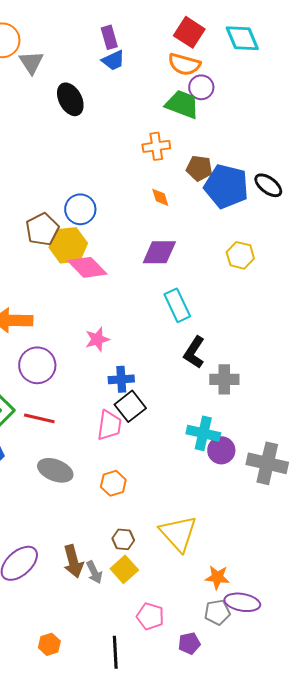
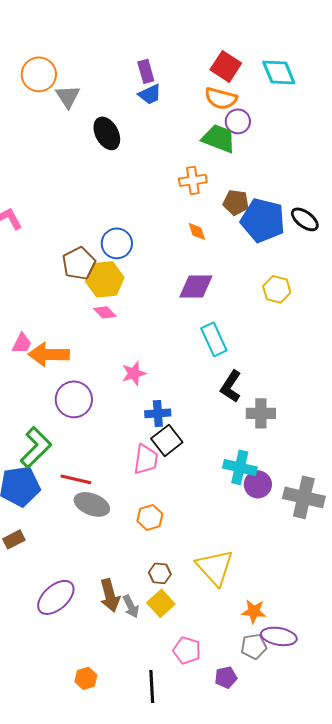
pink diamond: (87, 267) -> (105, 312), moved, size x0.6
red line: (39, 418) -> (76, 479), moved

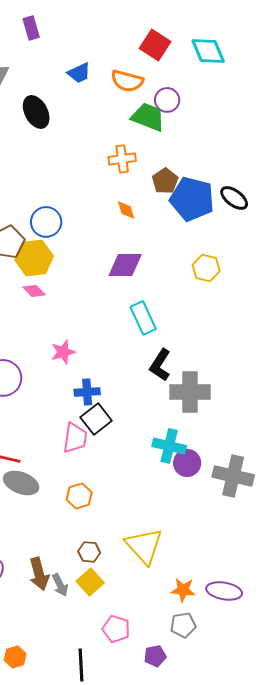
purple rectangle: (146, 71) -> (31, 28), moved
orange semicircle: (221, 98) -> (127, 81), moved
brown pentagon: (236, 202) -> (165, 181), turned 30
gray cross: (261, 413) -> (190, 392), size x1.4
purple ellipse: (279, 636) -> (224, 591), moved

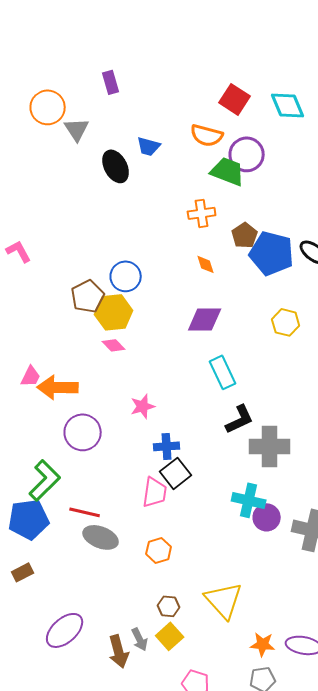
blue trapezoid: (79, 73) -> (149, 146), moved, turned 40
purple circle: (167, 100) -> (247, 154), size x1.4
black L-shape: (160, 365) -> (240, 419), turned -148
brown arrow: (39, 574) -> (119, 651), moved

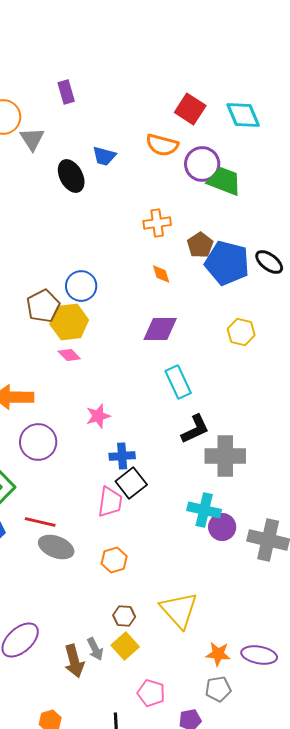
green trapezoid: (228, 171) -> (224, 181), moved

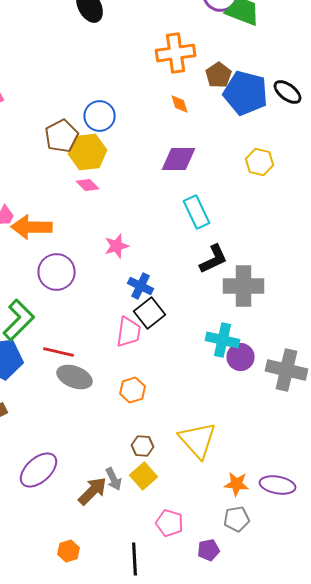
orange cross: (157, 223) -> (176, 53), size x1.4
blue cross: (122, 456) -> (141, 286), turned 30
brown arrow: (74, 661) -> (93, 491), turned -120

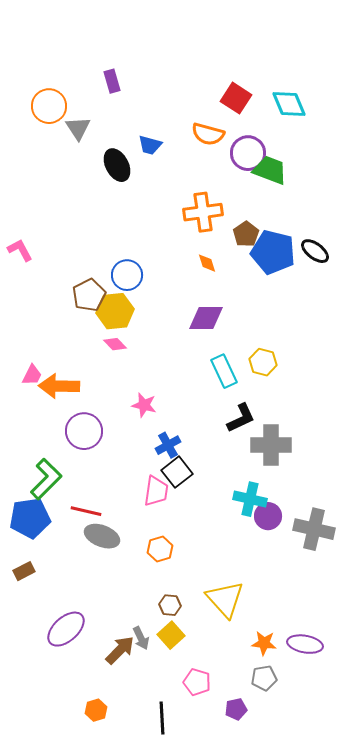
yellow hexagon: (260, 162) -> (263, 362), moved
pink star: (117, 246) -> (144, 405), turned 30
blue cross: (141, 286) -> (168, 445), turned 35

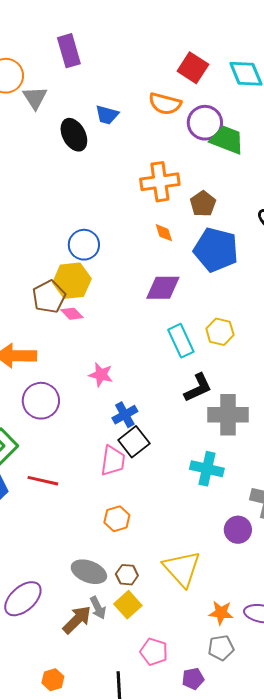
purple rectangle: (112, 81) -> (69, 51), size x1.4
blue pentagon: (273, 252) -> (216, 250), moved
brown pentagon: (89, 295) -> (49, 297), moved
purple circle: (268, 516) -> (238, 530), moved
gray ellipse: (102, 536) -> (89, 572), moved

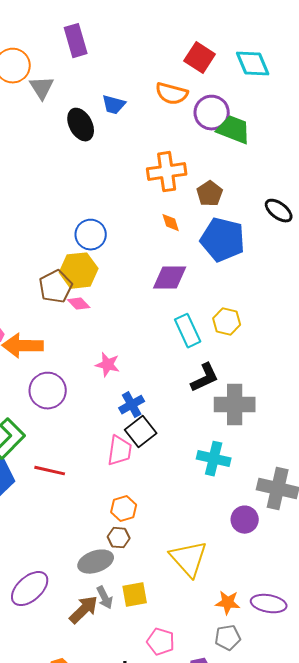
gray ellipse: (89, 572) -> (96, 562), turned -40
brown hexagon: (127, 575) -> (119, 538), moved
yellow square: (128, 605) -> (135, 595), turned 32

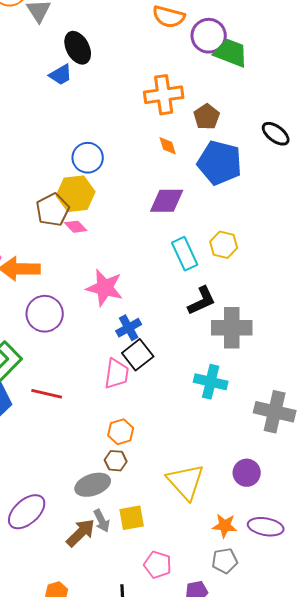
blue trapezoid: (114, 105) -> (61, 75), moved, turned -45
pink star: (108, 365) -> (105, 288), size x1.5
purple circle: (245, 520) -> (247, 473), moved

